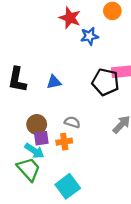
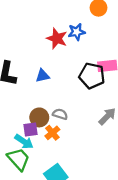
red star: (70, 18) -> (57, 38), moved
brown circle: (37, 124) -> (39, 117), moved
orange cross: (64, 142) -> (52, 133), turned -32

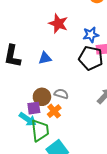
blue star: (77, 32) -> (91, 35), moved
green trapezoid: (18, 159) -> (40, 130), moved, turned 35

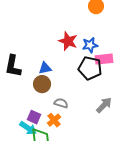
red star: (58, 23) -> (68, 41), moved
brown circle: (42, 97) -> (42, 84), moved
purple square: (34, 108) -> (34, 117), turned 32

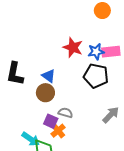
pink rectangle: (104, 59) -> (111, 52), moved
blue triangle: (45, 68) -> (49, 76), turned 48
purple square: (34, 117) -> (51, 121), moved

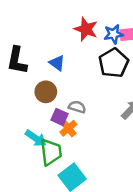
black pentagon: (96, 76) -> (114, 63), turned 30
brown circle: (45, 93) -> (46, 92), moved

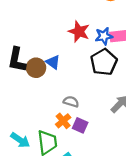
brown circle: (46, 92) -> (36, 68), moved
purple square: (60, 117) -> (80, 125), moved
cyan arrow: (36, 138) -> (20, 140), moved

